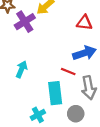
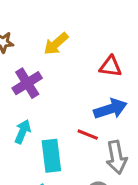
purple cross: (25, 22) -> (27, 83), moved
cyan rectangle: (55, 93) -> (51, 156), moved

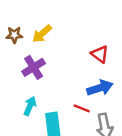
yellow arrow: (56, 44) -> (42, 34), moved
red triangle: (110, 66) -> (100, 54), turned 30

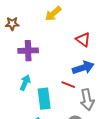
yellow arrow: (42, 34) -> (53, 14), moved
purple cross: (34, 67) -> (28, 51), turned 30

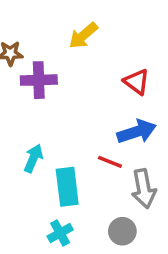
purple cross: (28, 51) -> (39, 80), moved

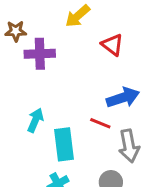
red triangle: (137, 82) -> (112, 45), moved

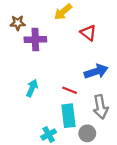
red line: (100, 123) -> (70, 90), moved
cyan rectangle: (64, 144) -> (68, 116), moved

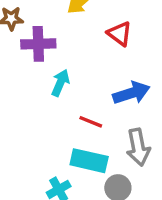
cyan arrow: (32, 88) -> (60, 83), moved
cyan rectangle: (68, 116) -> (89, 161), turned -70

